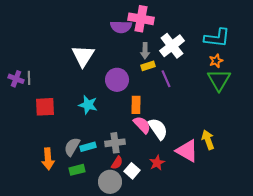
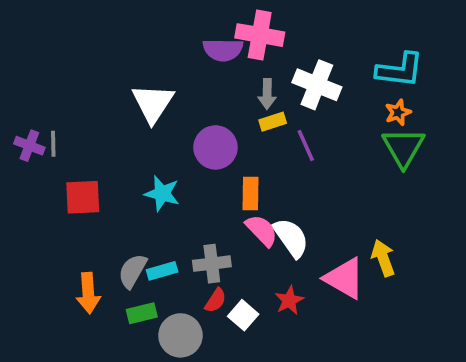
white cross: (172, 46) -> (317, 85), turned -30
gray circle: (110, 182) -> (180, 335), moved

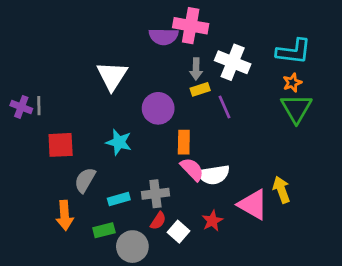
white semicircle: (291, 238) -> (214, 175), turned 116
gray semicircle: (133, 271) -> (85, 180), moved

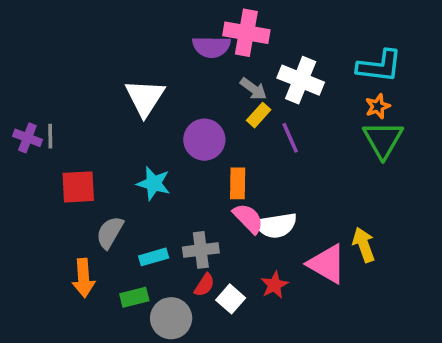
gray arrow: (196, 69) -> (253, 89), turned -55
yellow rectangle: (200, 89) -> (259, 115), turned -30

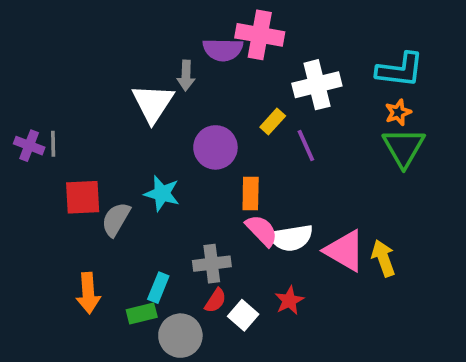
white cross: (301, 80) -> (317, 85), turned -36
gray arrow: (253, 89) -> (186, 75), moved, turned 56
gray semicircle: (110, 232) -> (116, 219), moved
cyan rectangle: (154, 257) -> (158, 288), moved, turned -52
pink triangle: (327, 264) -> (345, 251), moved

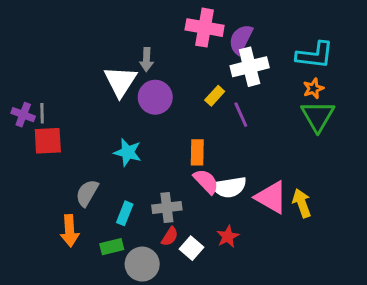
purple semicircle: (223, 50) -> (241, 39), moved, turned 116
purple circle: (215, 147) -> (155, 97), moved
red square: (83, 197) -> (48, 141), moved
gray semicircle: (116, 219) -> (87, 193), moved
cyan rectangle: (158, 288) -> (125, 213), moved

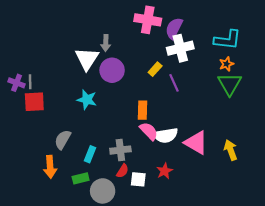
cyan star: (128, 152) -> (87, 100), moved
yellow arrow: (302, 203) -> (231, 150), moved
white square: (191, 248) -> (138, 179), turned -35

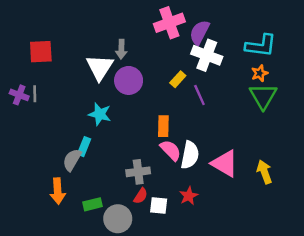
pink cross: (148, 20) -> (169, 23), turned -30
white cross: (180, 48) -> (207, 55), turned 35
red square: (34, 102) -> (41, 52), moved
white semicircle: (166, 135) -> (190, 155), turned -70
cyan rectangle: (90, 154) -> (84, 147), moved

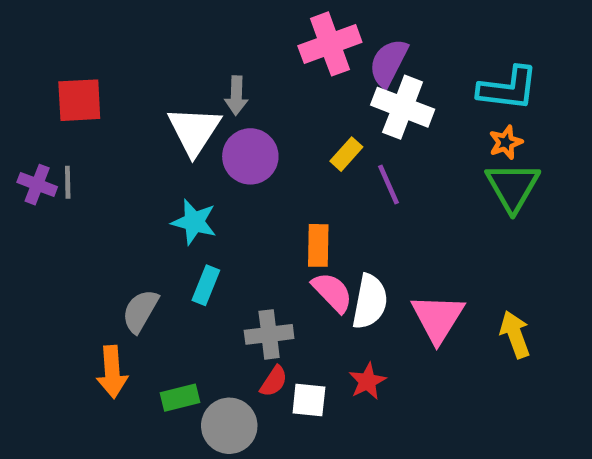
cyan rectangle: (84, 147) -> (206, 285), moved
pink triangle: (225, 163) -> (438, 318), turned 32

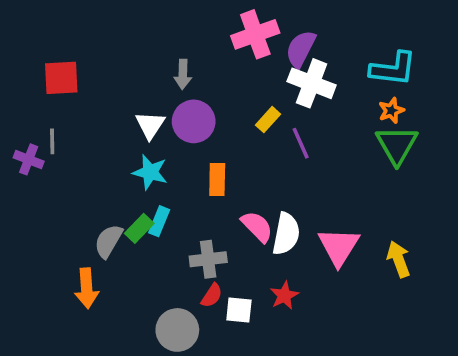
white triangle: (194, 131) -> (150, 125), moved, size x0.7
purple cross: (37, 185) -> (29, 159), moved
orange rectangle: (318, 245) -> (217, 179), moved
green rectangle: (180, 398) -> (139, 228), moved, turned -32

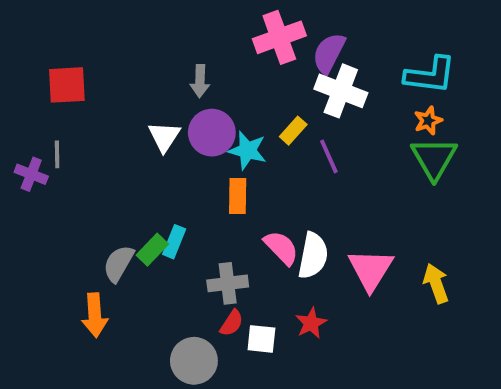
cyan star: (150, 172) -> (248, 150), moved

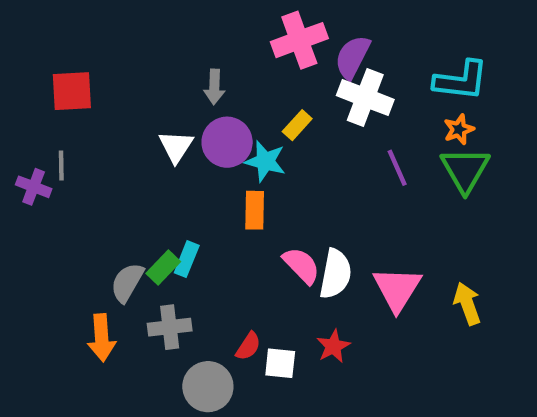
yellow rectangle: (293, 131) -> (297, 125), moved
purple line: (329, 156) -> (397, 168), moved
gray cross: (228, 283) -> (170, 327), moved

